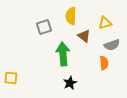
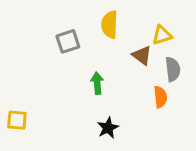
brown triangle: (84, 36) -> (142, 55), moved
gray semicircle: (112, 45) -> (173, 69), turned -77
green arrow: (63, 54) -> (97, 83), size x0.6

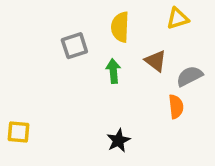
yellow triangle: (162, 35) -> (178, 19), moved
gray semicircle: (173, 69) -> (190, 76), turned -110
green arrow: (97, 83) -> (113, 71), moved

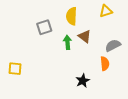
brown triangle: (156, 61) -> (85, 36), moved
yellow square: (19, 132) -> (15, 69), moved
black star: (118, 140) -> (83, 81), moved

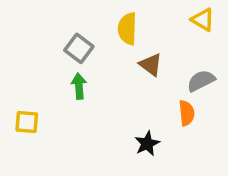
yellow triangle: (106, 11) -> (203, 20), moved, turned 48
gray square: (44, 27) -> (79, 48), turned -35
green arrow: (67, 42) -> (79, 86), moved

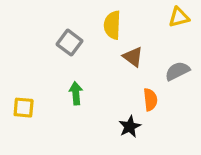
yellow triangle: (203, 20) -> (179, 17), turned -45
green arrow: (79, 86) -> (76, 93), moved
orange semicircle: (187, 113) -> (150, 100), moved

